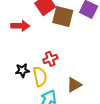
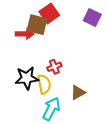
brown square: (63, 17) -> (37, 25), moved
black star: (22, 70) -> (27, 78), size x1.6

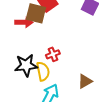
brown triangle: (78, 92) -> (85, 81), moved

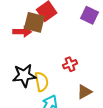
red cross: (53, 54) -> (70, 64), moved

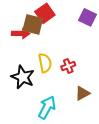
black star: (24, 75) -> (23, 77), turned 30
yellow semicircle: (42, 82) -> (45, 63), moved

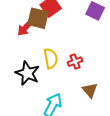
red arrow: (21, 34) -> (25, 28), turned 132
brown triangle: (82, 93) -> (90, 90), turned -42

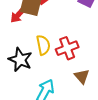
red cross: (75, 62) -> (67, 48), size x1.5

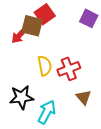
black star: (20, 60) -> (22, 97), moved, turned -30

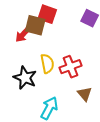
red square: (45, 14) -> (47, 14), turned -36
black star: (22, 97) -> (25, 78), moved, turned 30

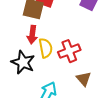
red arrow: (23, 34) -> (32, 35), moved, turned -36

